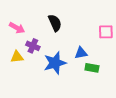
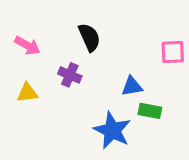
purple cross: (33, 46) -> (70, 75), moved
blue star: (55, 63) -> (112, 130), moved, turned -30

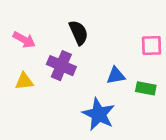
purple cross: (70, 75) -> (61, 66), size x1.4
green rectangle: (150, 111) -> (146, 88), moved

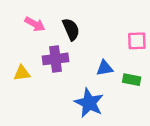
pink arrow: (24, 40) -> (35, 24), moved
purple cross: (61, 66) -> (55, 59), turned -30

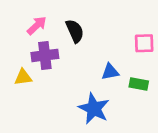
pink arrow: (35, 24) -> (37, 26), turned -72
purple cross: (55, 59) -> (45, 55), moved

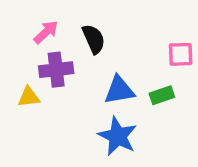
blue triangle: (110, 72) -> (119, 90), moved, size x1.4
green rectangle: (139, 84) -> (162, 95), moved, turned -30

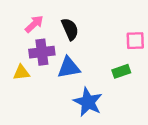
blue triangle: (119, 90) -> (69, 67), moved

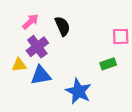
purple cross: (42, 52) -> (37, 47), turned -30
blue triangle: (69, 67) -> (41, 75), moved

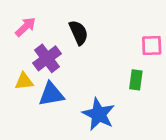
pink arrow: (30, 22) -> (26, 27), moved
green rectangle: (108, 64) -> (136, 80), turned -63

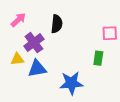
black semicircle: (79, 33) -> (57, 24), turned 30
blue star: (99, 114) -> (71, 83), turned -30

